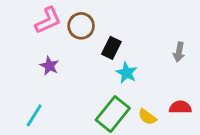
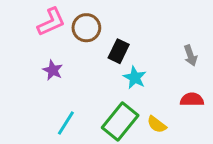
gray arrow: (179, 52) -> (190, 56), turned -30
red semicircle: (180, 107) -> (192, 100), moved
cyan line: (34, 115) -> (66, 123), moved

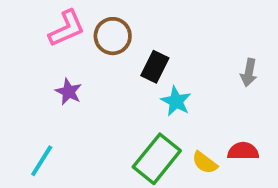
gray arrow: (190, 56) -> (249, 72), turned 30
red semicircle: (192, 100) -> (243, 151), moved
cyan line: (66, 123) -> (42, 161), moved

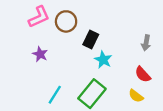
red semicircle: (243, 151) -> (143, 74), moved, turned -132
cyan line: (42, 161) -> (55, 95), moved
yellow semicircle: (205, 163) -> (136, 96), moved

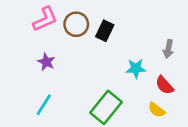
black rectangle: (91, 39) -> (105, 31), moved
cyan star: (103, 60) -> (136, 68), moved, turned -30
cyan line: (55, 95) -> (44, 105), moved

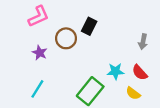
brown circle: (76, 24) -> (66, 38), moved
cyan star: (136, 68) -> (116, 71), moved

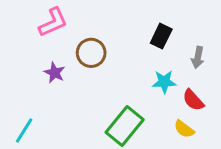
black rectangle: (89, 26) -> (161, 36), moved
cyan star: (116, 71) -> (164, 82), moved
cyan line: (37, 89) -> (24, 131), moved

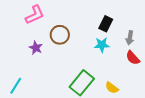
cyan star: (164, 82) -> (102, 45), moved
red semicircle: (193, 100) -> (133, 58), moved
yellow semicircle: (184, 129) -> (112, 88), moved

